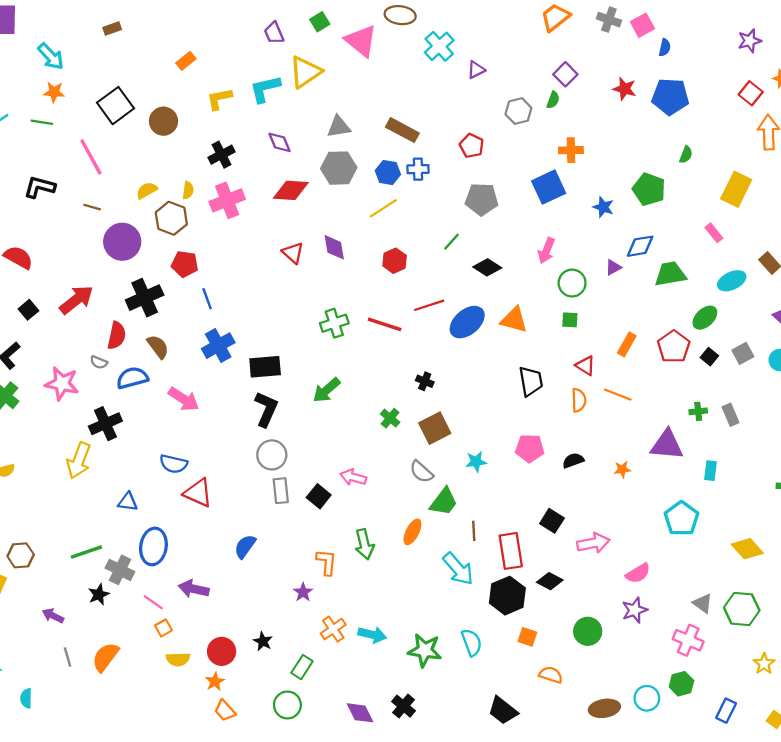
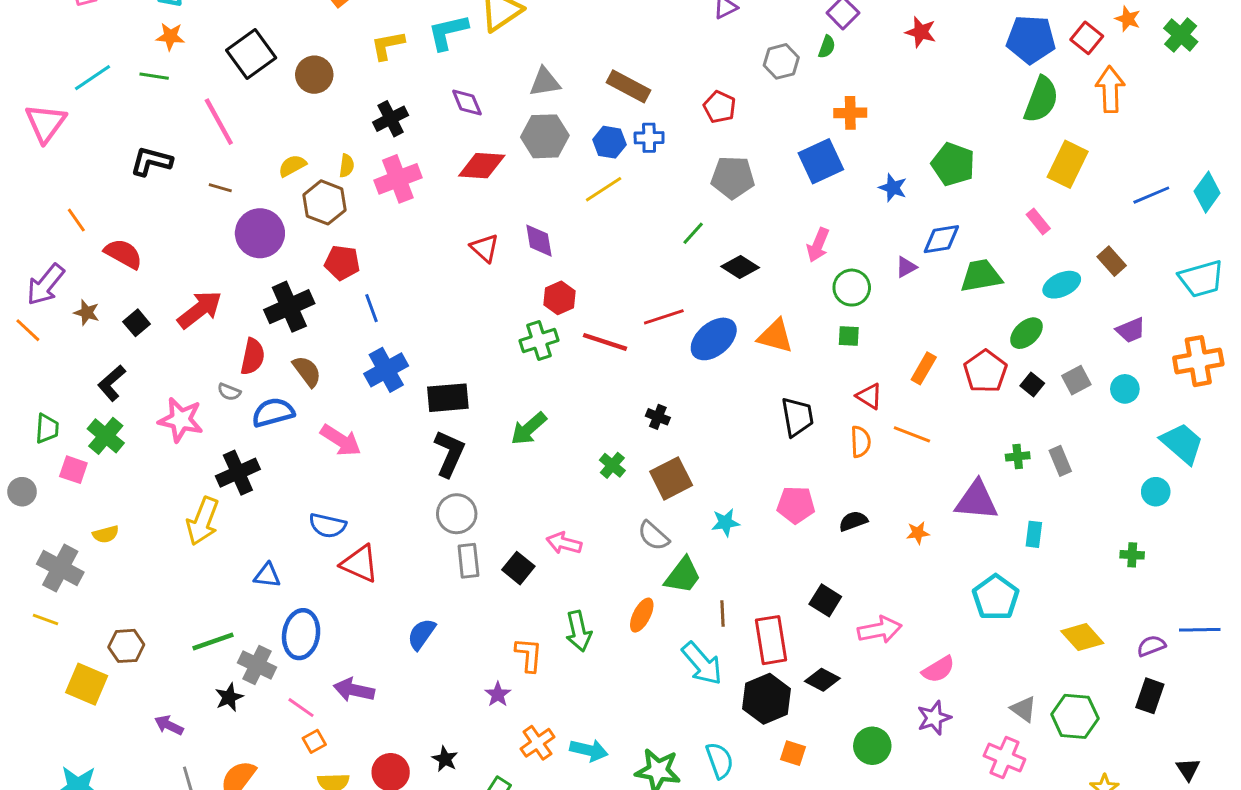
blue pentagon: (670, 97) -> (1031, 39), moved
green semicircle: (686, 155) -> (1041, 100), moved, size x2.0
red hexagon: (395, 261) -> (559, 298), moved

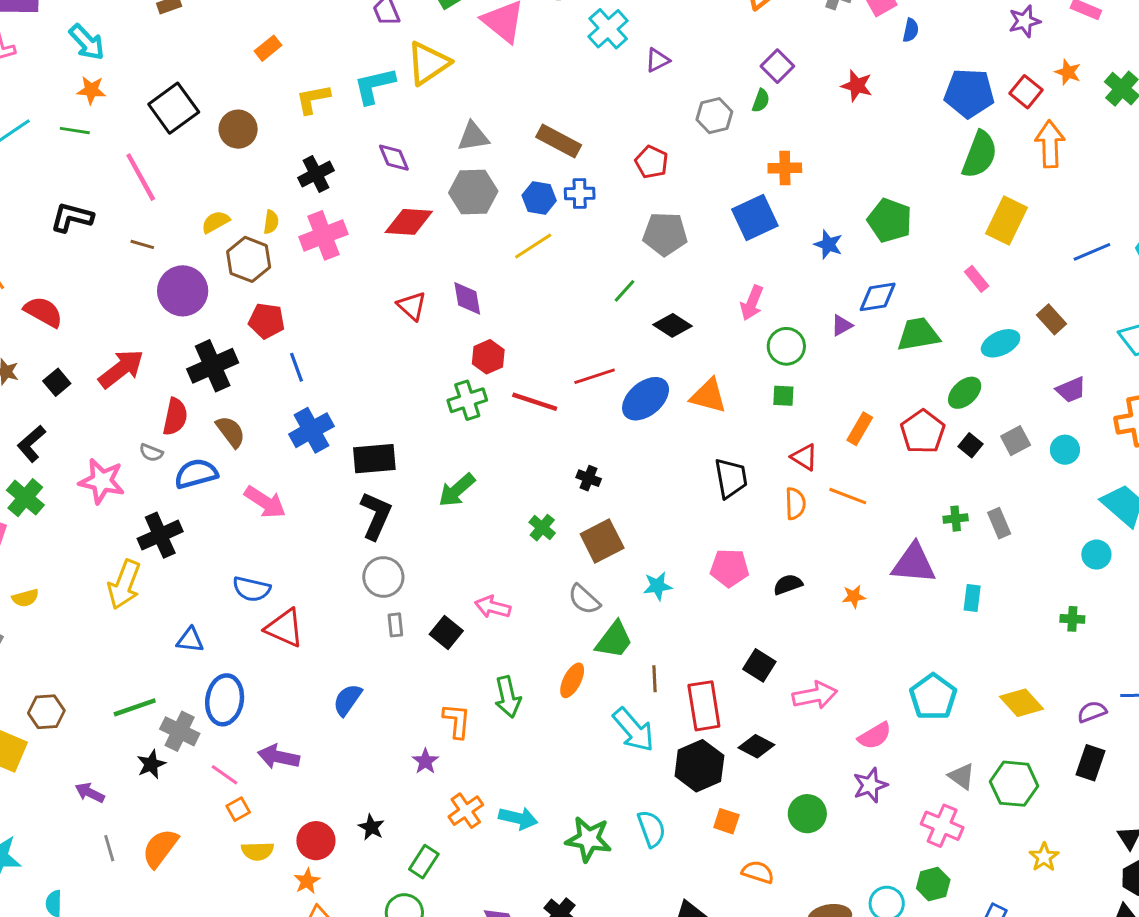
gray rectangle: (468, 561) -> (395, 625), size x0.7
cyan pentagon: (996, 597) -> (933, 697), moved

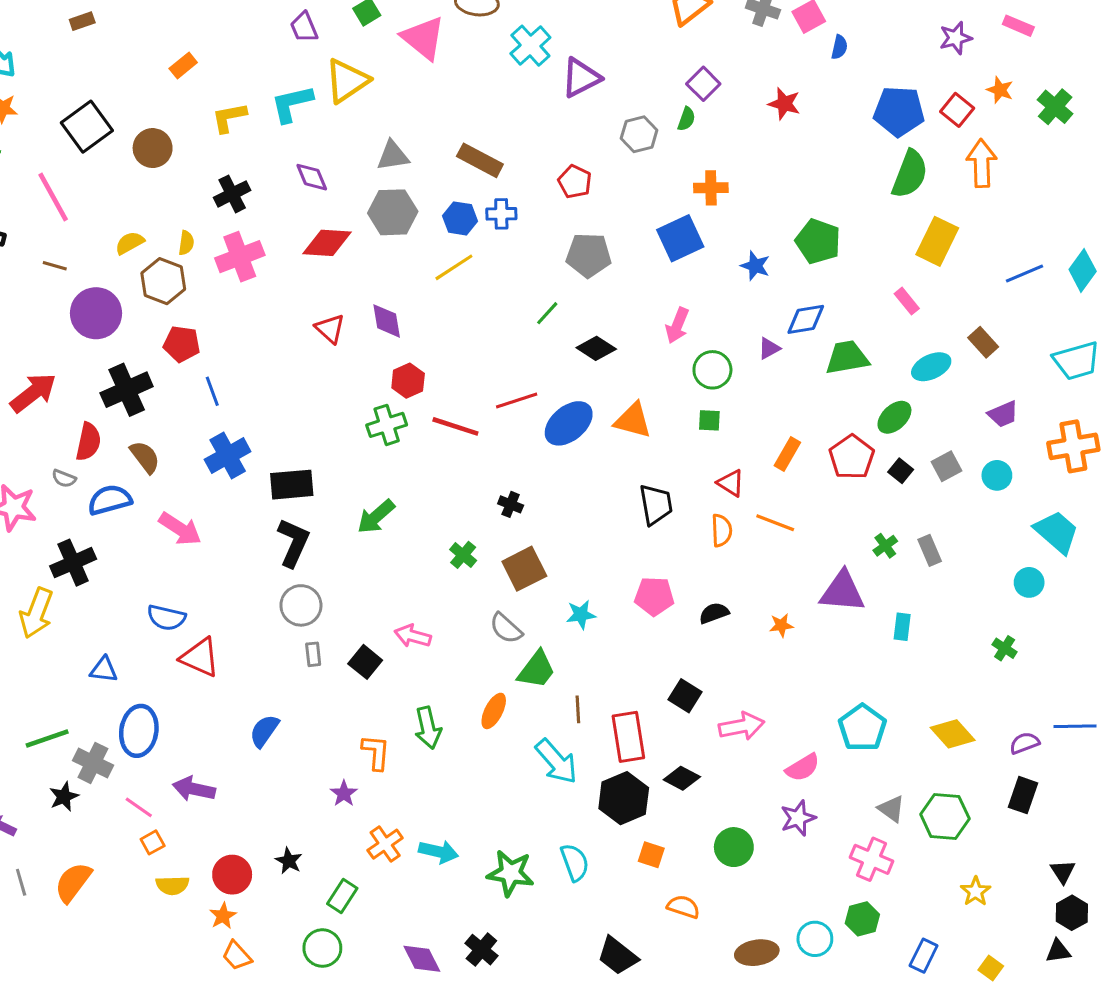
purple triangle: (658, 60) -> (581, 78), size x1.6
green cross: (956, 519) -> (885, 546), turned -30
green cross: (1072, 619) -> (1005, 648), turned 30

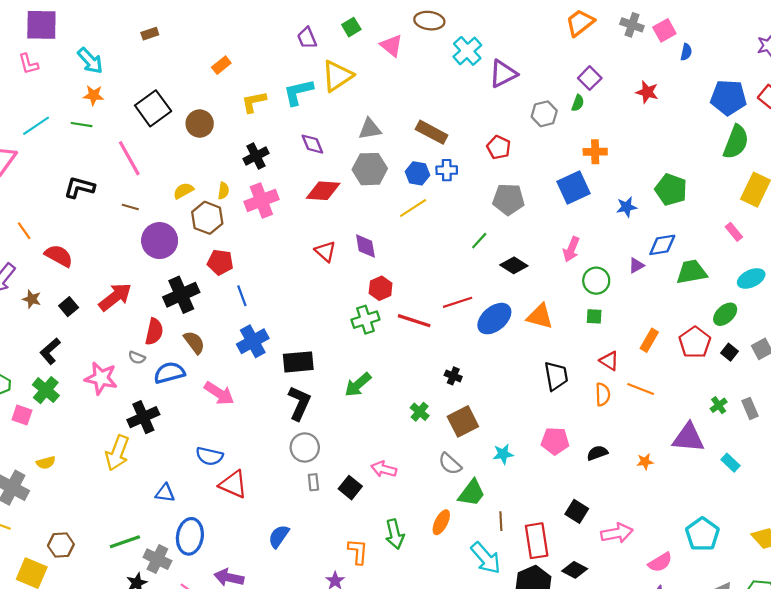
pink triangle: (423, 38) -> (391, 46), size x0.7
blue star: (755, 266) -> (627, 207), turned -30
cyan rectangle: (902, 627) -> (731, 463), turned -54

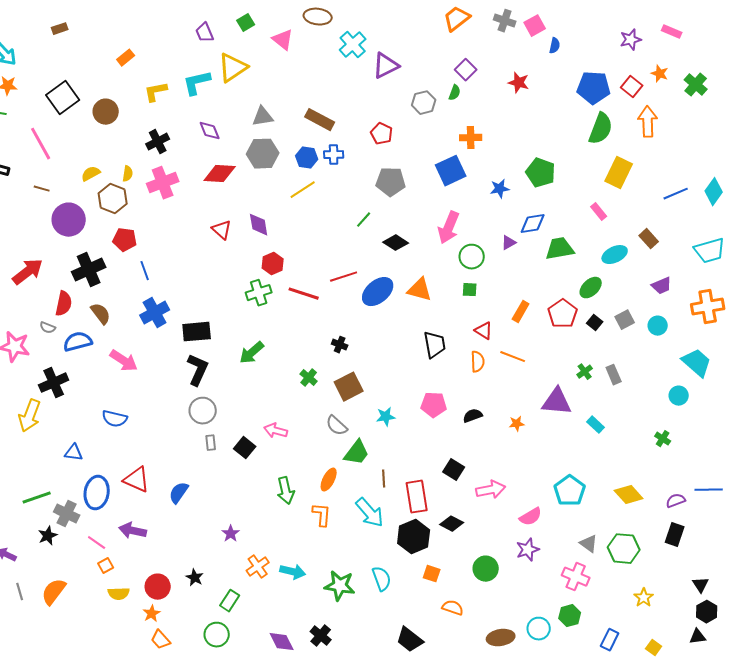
pink arrow: (571, 249) -> (449, 228), size x1.4
red triangle: (233, 484) -> (137, 480), moved
orange L-shape: (358, 552) -> (322, 515), moved

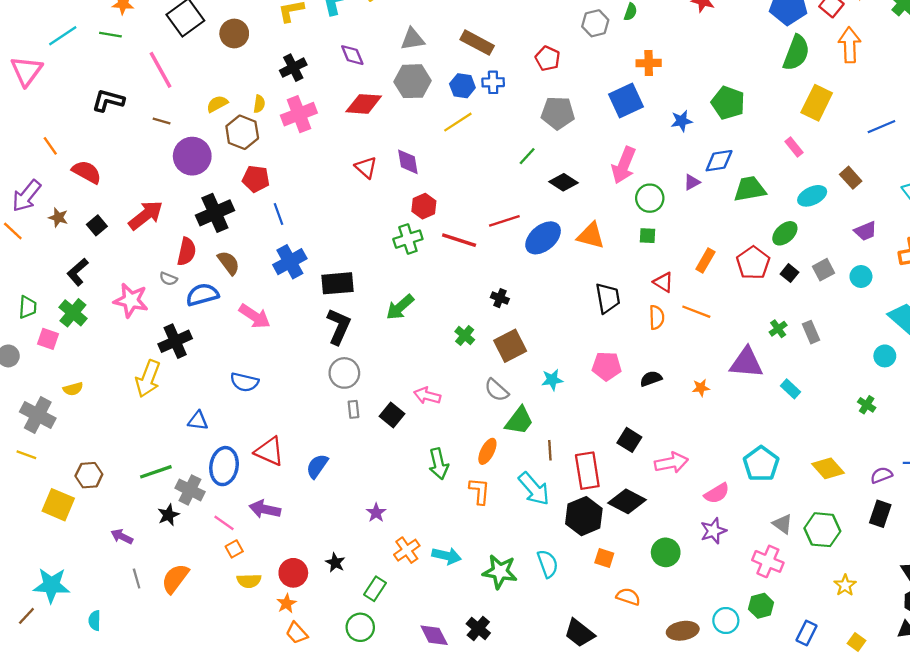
black diamond: (452, 524) -> (627, 501), size x1.4

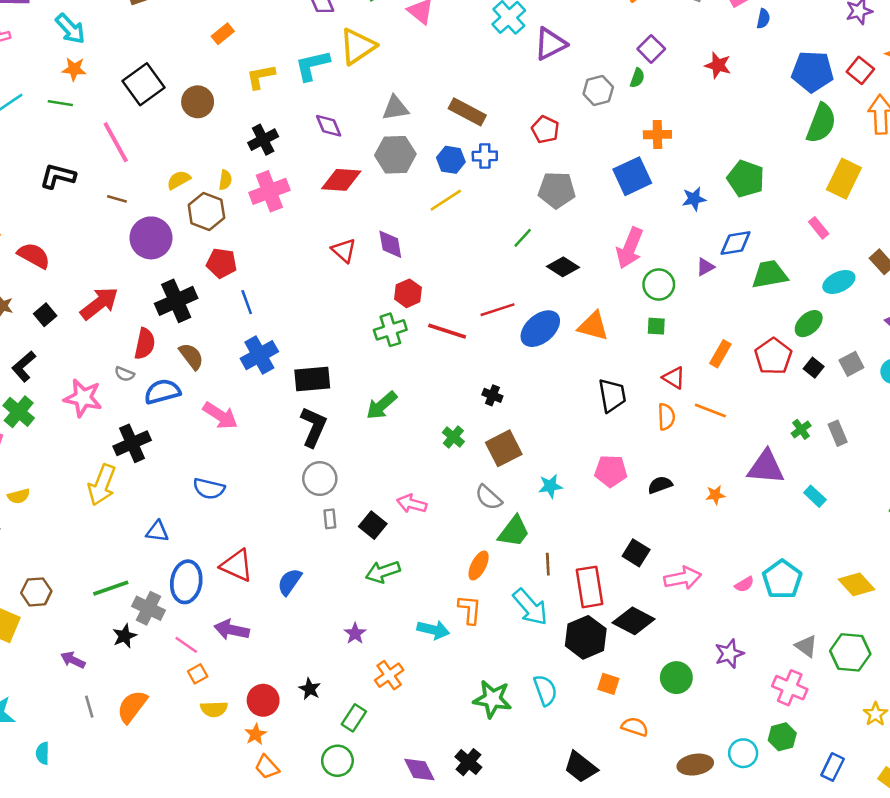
green arrow: (439, 464) -> (383, 572), moved, turned 84
pink semicircle: (717, 493) -> (744, 584), moved, size x0.7
cyan arrow: (447, 556) -> (433, 630), moved

